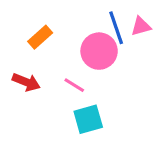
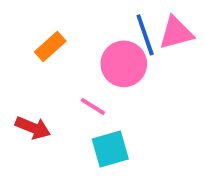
pink triangle: (141, 26) -> (176, 33), size x1.4
red arrow: (26, 82) -> (33, 128), moved

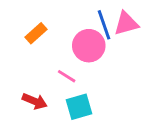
red arrow: (33, 128) -> (35, 101), moved

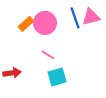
pink circle: (89, 46) -> (45, 23), moved
red arrow: (35, 101) -> (12, 73), moved, turned -30

